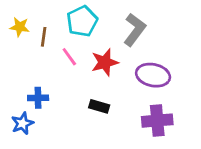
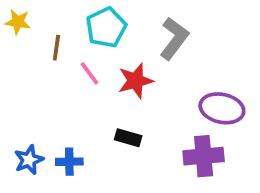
yellow star: (20, 27) -> (18, 22), moved
purple ellipse: (153, 75) -> (222, 108), moved
blue cross: (38, 98) -> (69, 162), moved

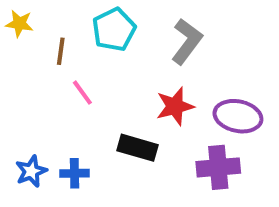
pink line: (90, 73) -> (82, 93), moved
red star: (136, 81) -> (175, 106), moved
black rectangle: (128, 138) -> (138, 148), size x1.4

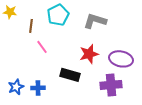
gray L-shape: (187, 41) -> (95, 21), turned -110

